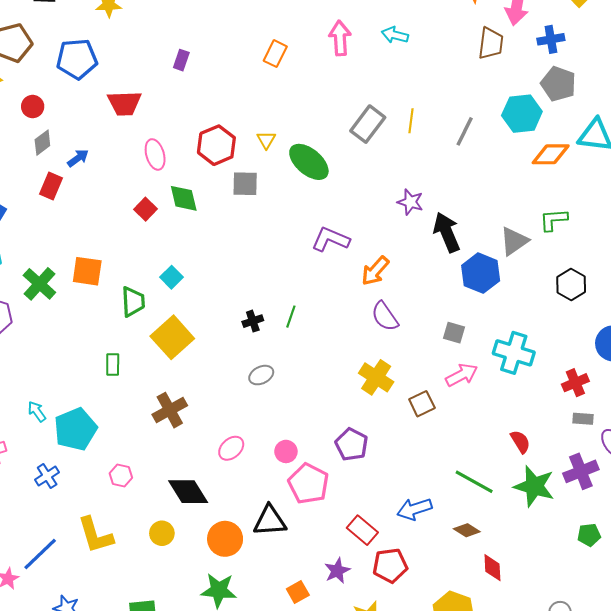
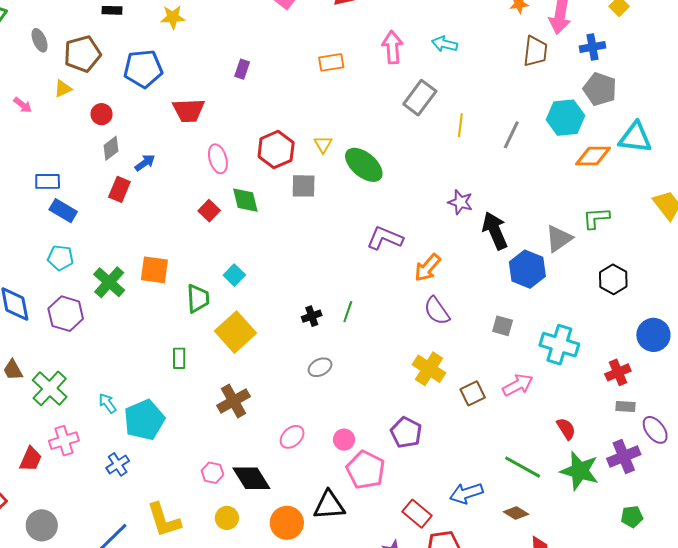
orange rectangle: (275, 54) -> (331, 62), turned 55
gray rectangle: (368, 124) -> (420, 98), moved
pink arrow: (462, 375) -> (518, 385), moved
pink hexagon: (121, 475) -> (213, 473), moved

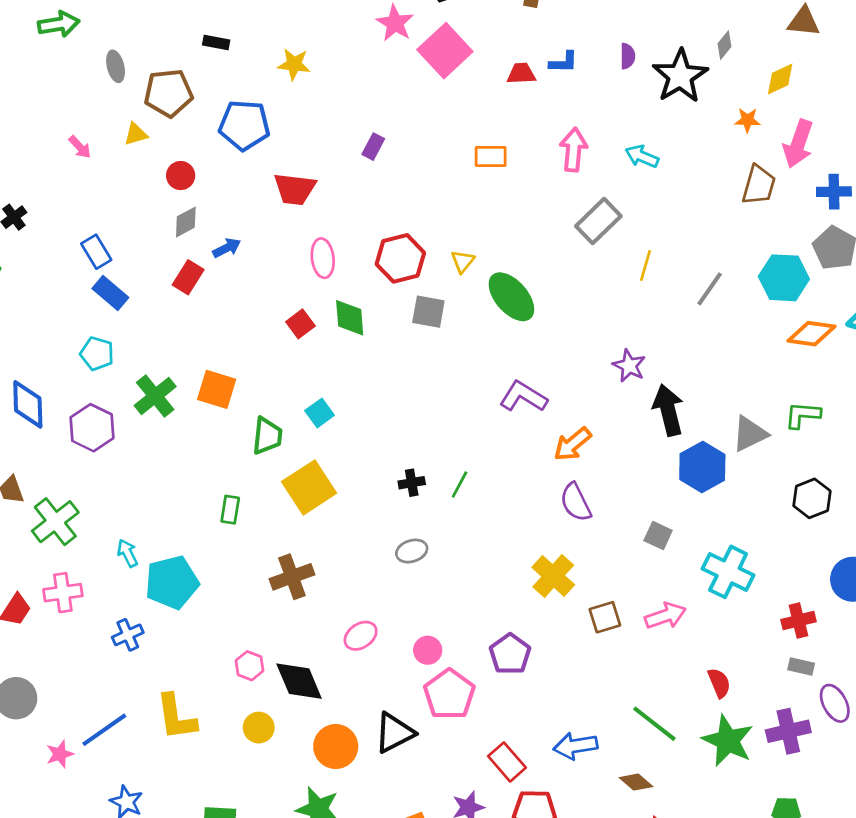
blue rectangle: (48, 181) -> (96, 252), turned 50
black triangle: (329, 505) -> (394, 733), turned -32

